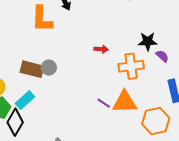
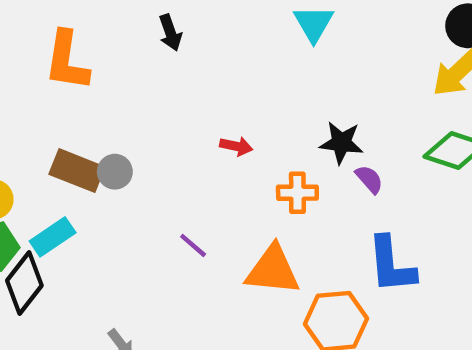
orange L-shape: (42, 19) -> (67, 61), moved
orange cross: (131, 66) -> (297, 193), size x0.7
purple line: (104, 103) -> (193, 245), moved

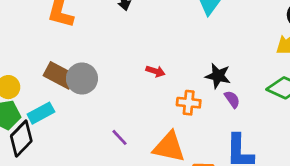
gray circle: (115, 172) -> (82, 78), size x1.5
purple line: (193, 245) -> (119, 137), moved

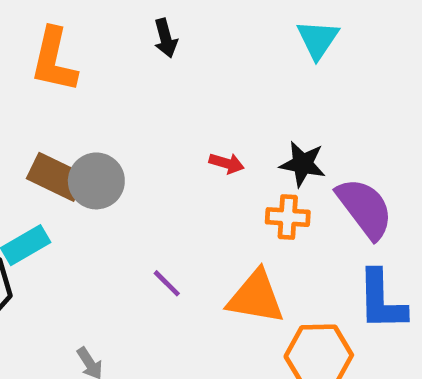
black star: (218, 76) -> (303, 164), moved
purple semicircle: (232, 99) -> (365, 208), size x2.0

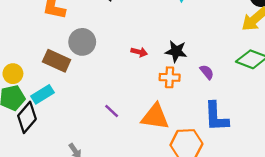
gray circle: (96, 181) -> (82, 42), moved
purple semicircle: (365, 208) -> (207, 72), size x0.5

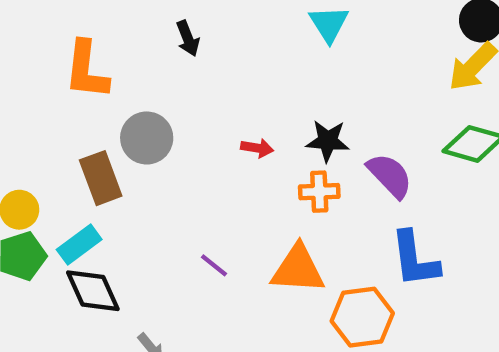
brown rectangle: (57, 61) -> (101, 178), turned 50
purple semicircle: (207, 72) -> (390, 176), size x1.6
black diamond: (27, 117) -> (93, 291), moved, turned -60

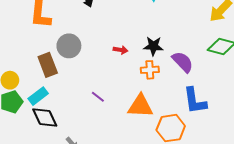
purple line: (214, 265) -> (98, 97), moved

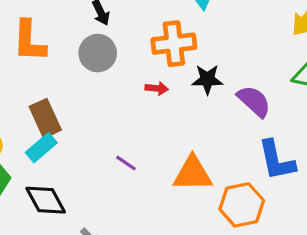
gray circle: (69, 46) -> (98, 53), moved
orange cross: (150, 70) -> (174, 44), moved, size x1.5
cyan rectangle: (38, 96) -> (41, 148), moved

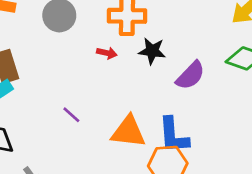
purple semicircle: (254, 101) -> (190, 75), turned 84
blue L-shape: (277, 160) -> (173, 135), moved

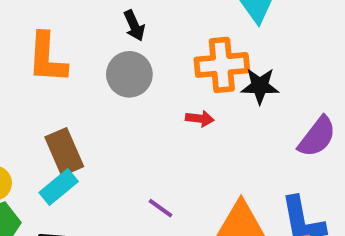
black star: (152, 51) -> (260, 86), moved

